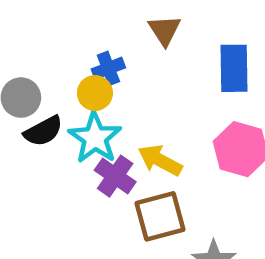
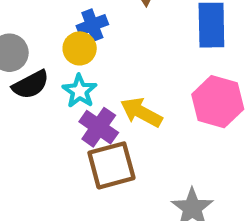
cyan star: (95, 138) -> (80, 91), size x0.7
brown square: (160, 216) -> (111, 165), moved

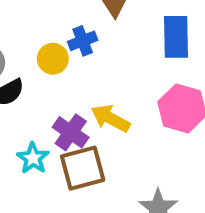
blue cross: (92, 25) -> (83, 41), moved
cyan star: (80, 91) -> (33, 158), moved

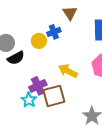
purple cross: (71, 132) -> (38, 86), moved, turned 30
cyan star: (33, 158) -> (29, 100), moved

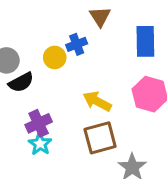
purple cross: (38, 86) -> (39, 123), moved
brown square: (54, 96) -> (100, 138), moved

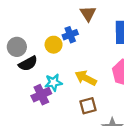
brown square: (100, 138) -> (88, 106), size x0.7
cyan star: (40, 144) -> (54, 82), moved, turned 30

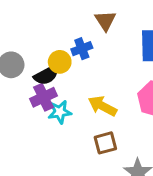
black semicircle: (28, 64) -> (46, 75), moved
purple cross: (41, 95) -> (43, 97), moved

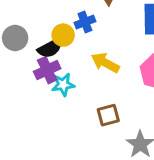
yellow arrow: (102, 106) -> (105, 63), moved

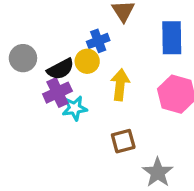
yellow circle: (63, 35) -> (87, 61), moved
yellow arrow: (105, 63) -> (120, 85), turned 68

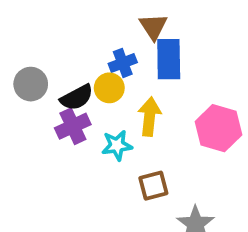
blue rectangle: (172, 38) -> (169, 59), moved
cyan star: (75, 108) -> (117, 145), moved

